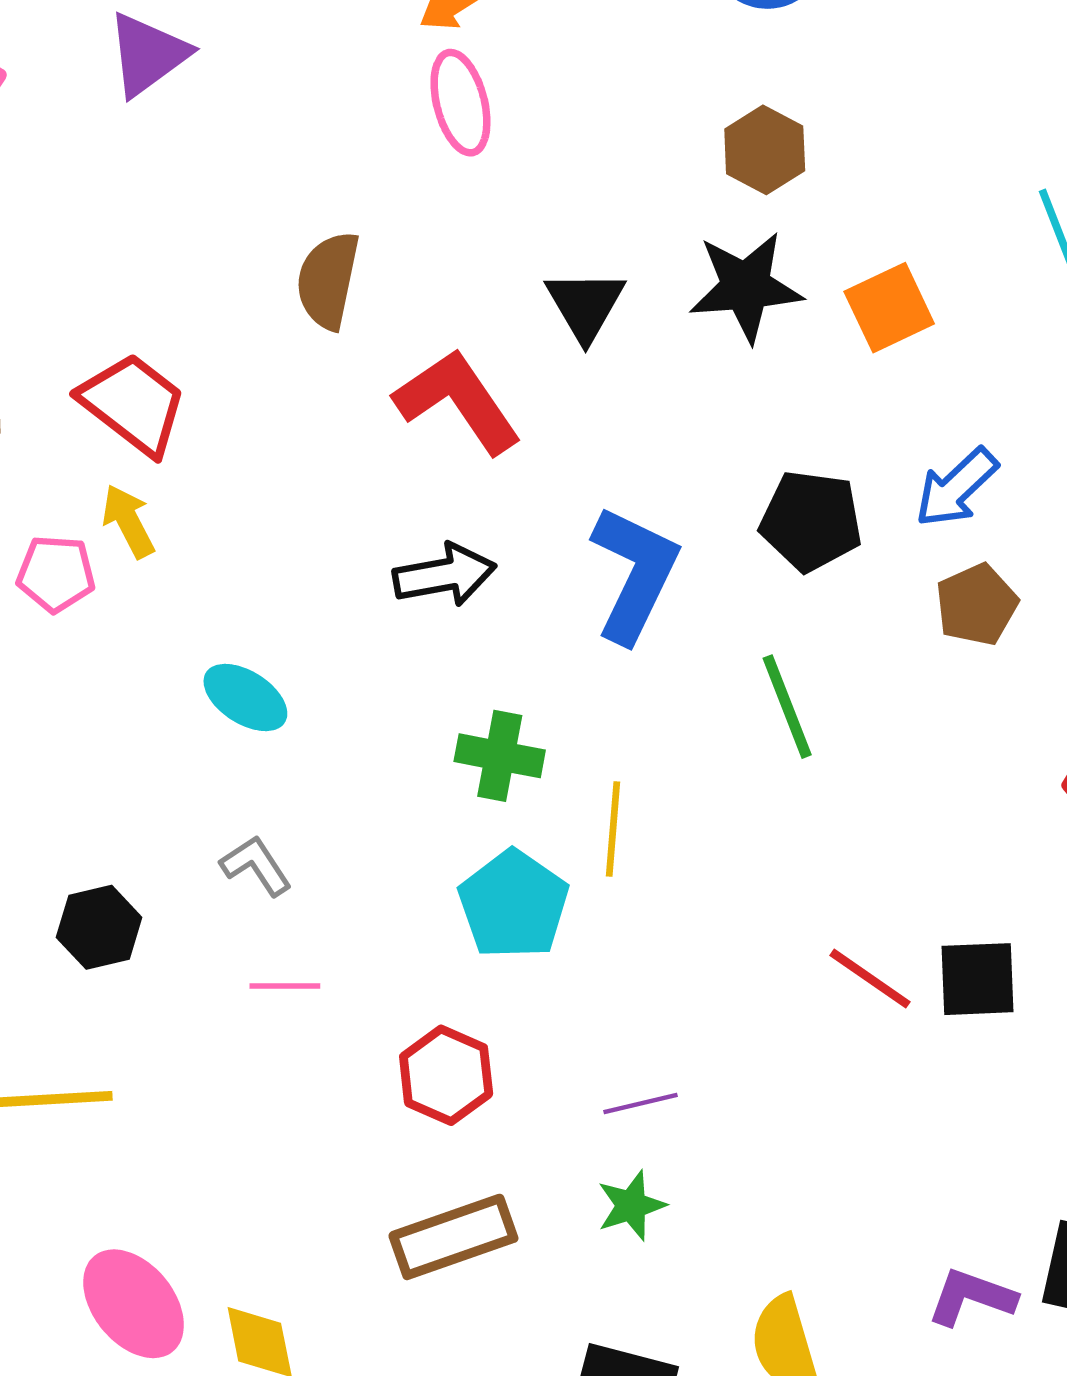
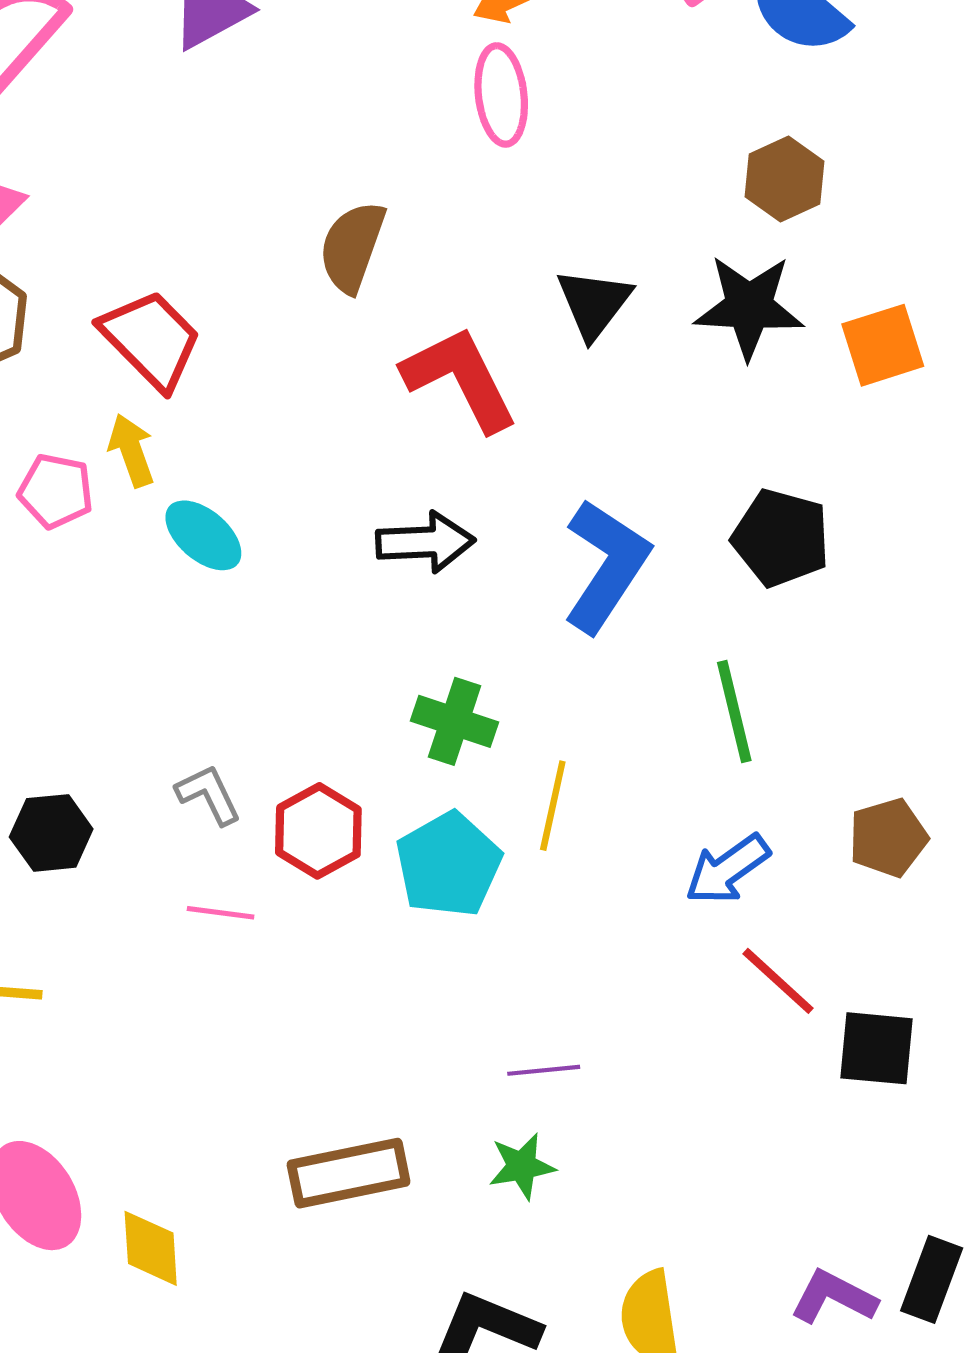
blue arrow: (956, 488) -> (727, 869), moved
brown pentagon: (977, 605) -> (888, 838), moved
cyan ellipse: (245, 697) -> (203, 535), moved
black square: (977, 979) -> (876, 1048), moved
red hexagon: (446, 1075) -> (318, 831), moved

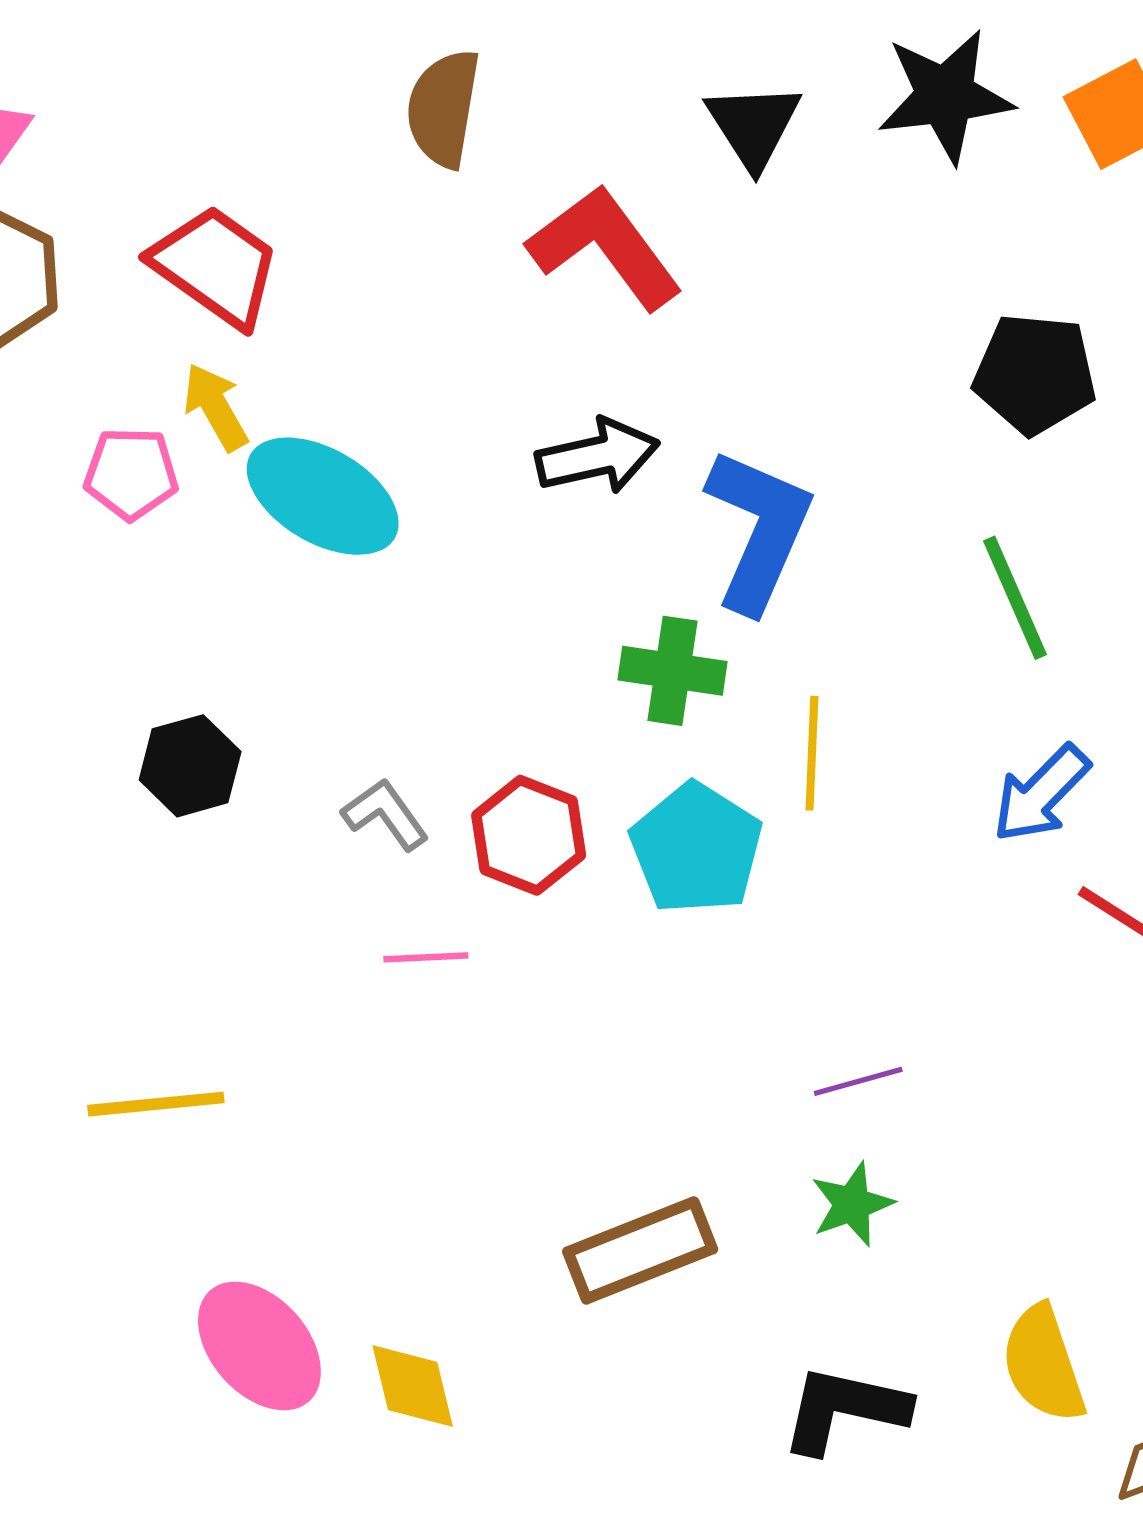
cyan ellipse: (203, 535) -> (323, 496), size x1.5
blue L-shape: (606, 566) -> (759, 530), moved
black hexagon: (51, 833) -> (190, 766), moved

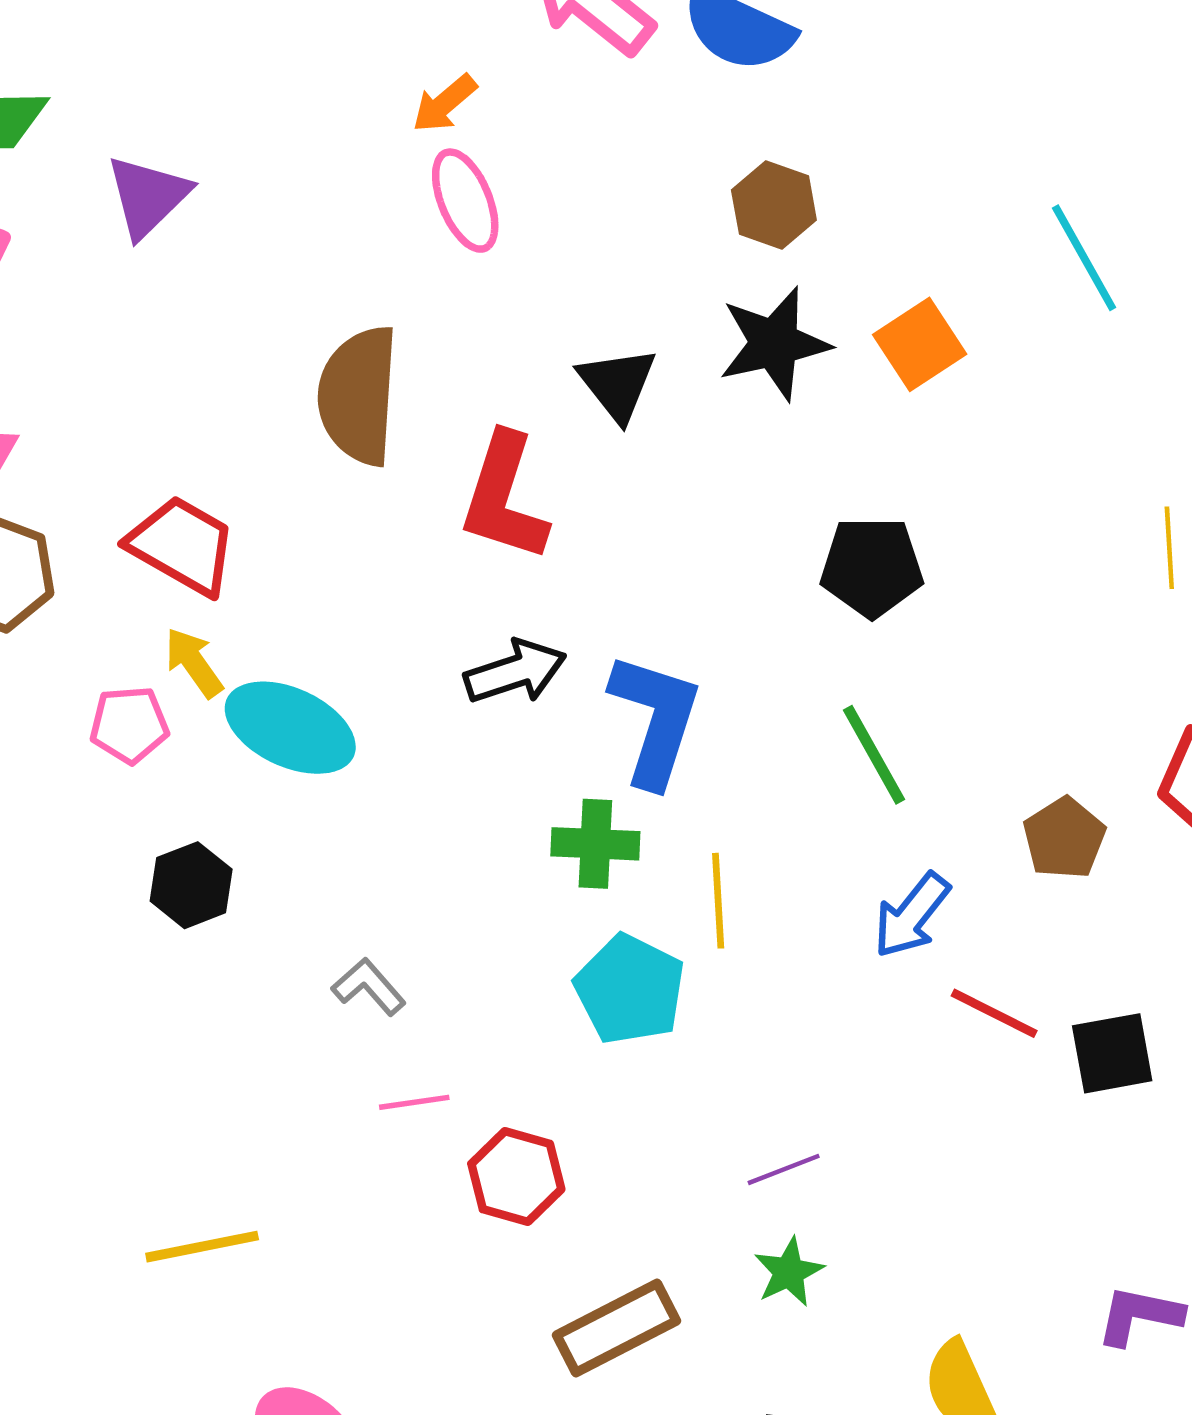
brown semicircle: (443, 108) -> (358, 395), size x1.4
red L-shape: (605, 247) -> (504, 497), turned -120
black hexagon: (190, 766) -> (191, 885), moved
red hexagon: (529, 835) -> (516, 1177), moved

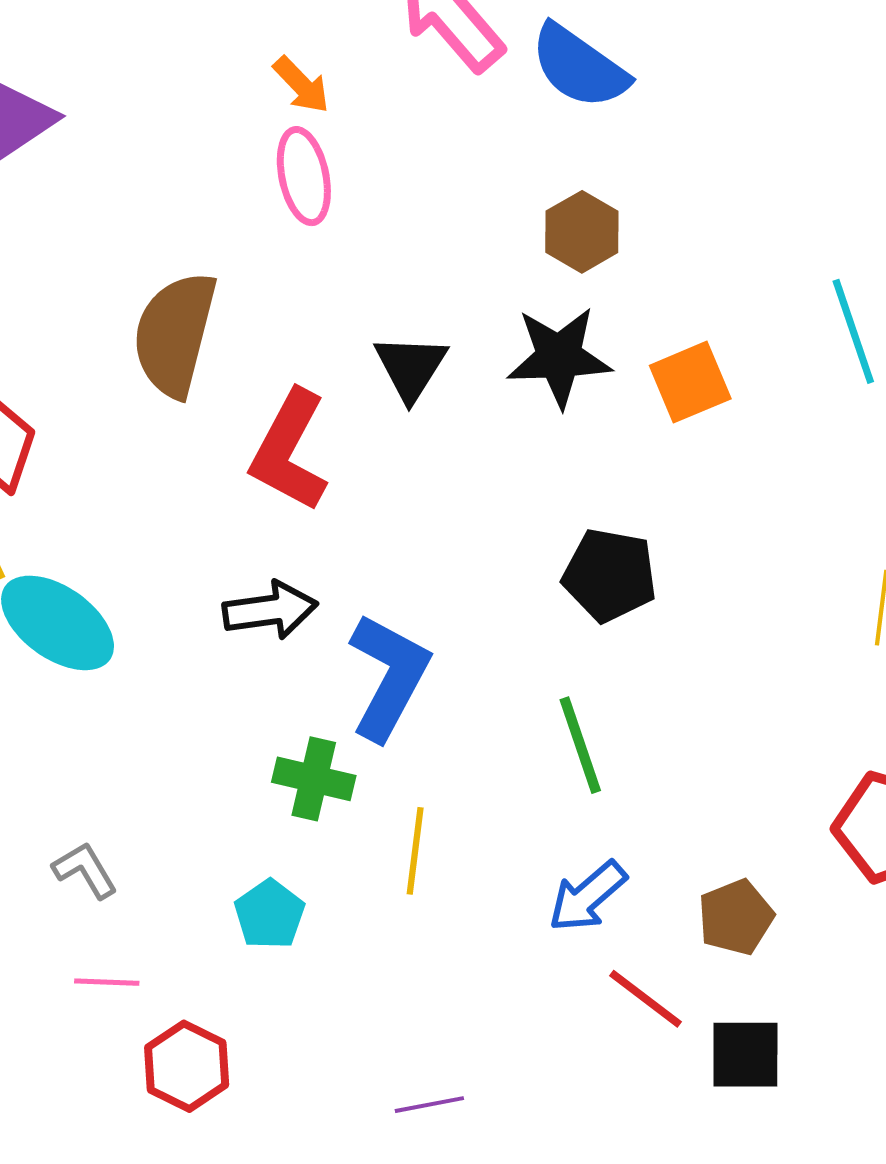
orange arrow: (444, 103) -> (301, 85), turned -104
brown pentagon: (1064, 838) -> (736, 917), moved
cyan pentagon: (630, 989) -> (269, 914), moved, size x0.7

